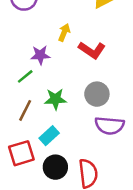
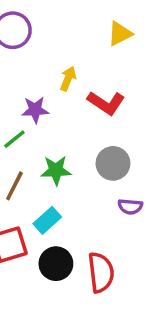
purple semicircle: (110, 126) -> (130, 207), size x0.6

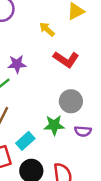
yellow arrow: (68, 79) -> (47, 29), moved, turned -70
green star: (56, 170) -> (54, 125), moved

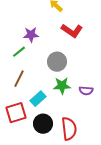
gray circle: (71, 101) -> (57, 62), moved

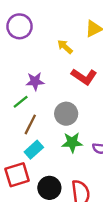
brown line: (19, 79) -> (30, 124), moved
cyan rectangle: (38, 99) -> (34, 150), moved

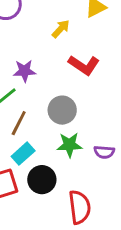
yellow arrow: (65, 47) -> (61, 29), turned 91
black circle: (49, 188) -> (42, 180), moved

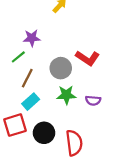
red L-shape: (84, 65) -> (88, 58), moved
black circle: (42, 180) -> (44, 133), moved

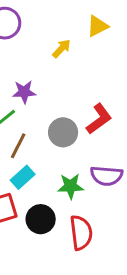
red L-shape: (88, 58) -> (99, 119), turned -70
green star: (66, 95) -> (71, 186), moved
purple semicircle: (93, 100) -> (106, 176), size x1.5

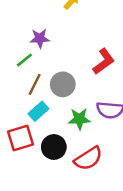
gray circle: (63, 132) -> (63, 84), moved
red semicircle: (81, 233) -> (88, 159), turned 64

